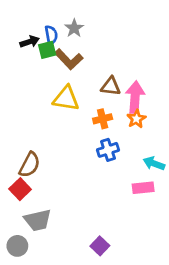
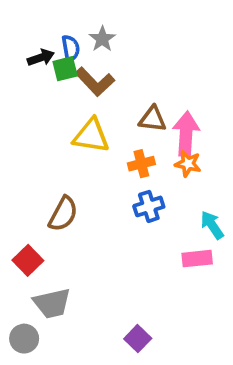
orange star: (136, 119) -> (188, 164), turned -30
cyan arrow: (154, 163) -> (212, 225), turned 35
brown semicircle: (30, 165) -> (63, 214), moved

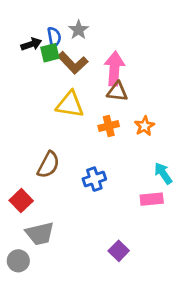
pink arrow: (186, 134) -> (114, 69), moved
orange star: (188, 164) -> (145, 126), turned 30
blue cross: (149, 206) -> (94, 179), moved
purple square: (138, 339) -> (119, 251), moved

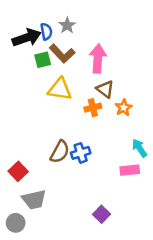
black arrow: (31, 44) -> (27, 38), size x1.6
green square: (50, 53) -> (43, 60), moved
brown triangle: (117, 92) -> (105, 89), moved, turned 30
brown semicircle: (48, 165) -> (60, 152), moved

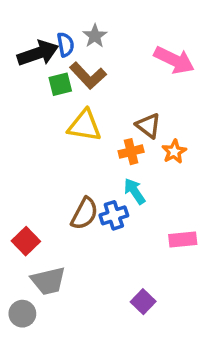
pink arrow: (98, 59) -> (174, 60), moved, turned 112
cyan arrow: (139, 148) -> (134, 191), moved

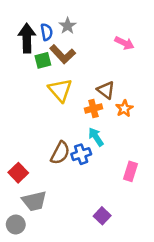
black arrow: (38, 53) -> (27, 38), turned -72
pink arrow: (174, 60) -> (124, 43), size x0.7
yellow triangle: (84, 126) -> (60, 90), turned 40
pink rectangle: (183, 240) -> (131, 171), turned -66

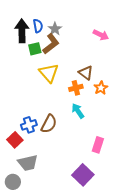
gray star: (68, 26) -> (55, 29), moved
brown L-shape: (63, 54) -> (51, 44), turned -85
blue cross: (81, 154) -> (29, 125), moved
pink rectangle: (131, 171) -> (98, 145), moved
purple square: (102, 216) -> (83, 175), size x1.5

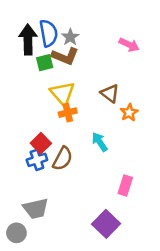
blue semicircle: (38, 26) -> (48, 33), size x1.5
brown L-shape: (51, 44) -> (65, 56), turned 60
orange cross: (76, 88) -> (68, 113), moved
red square: (15, 140) -> (41, 143), moved

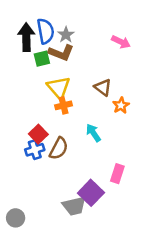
gray trapezoid: (36, 209) -> (74, 206), moved
purple square: (106, 224) -> (91, 193), moved

